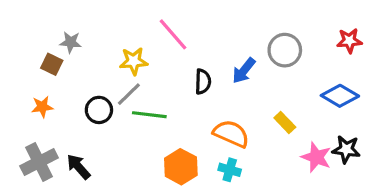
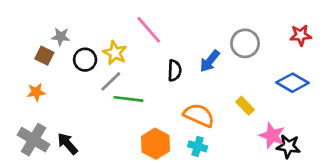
yellow star: (134, 61) -> (115, 53), turned 30
black circle: (99, 110) -> (85, 60), moved
black star: (346, 149) -> (288, 146), moved
gray cross: (39, 162) -> (34, 140), turned -32

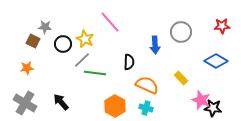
blue arrow: (210, 61) -> (155, 45), turned -42
black semicircle: (175, 70) -> (129, 62), moved
black arrow: (67, 144) -> (61, 102), moved

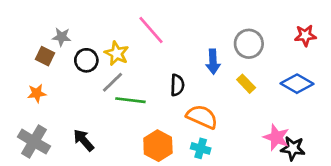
yellow rectangle: (181, 78) -> (246, 84), moved

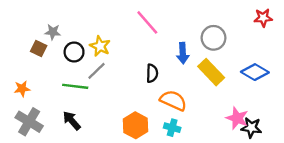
pink line: (151, 30) -> (147, 22), moved
red star: (305, 35) -> (263, 18), moved
yellow rectangle: (246, 84) -> (211, 72), size x1.6
orange star: (37, 93) -> (22, 89), moved
green line: (130, 100) -> (75, 86), moved

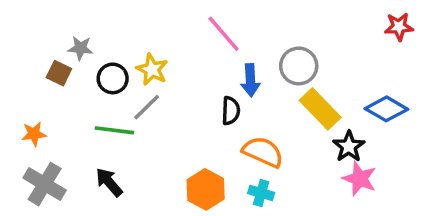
gray circle: (214, 38) -> (299, 66), moved
blue arrow: (183, 53) -> (250, 80), moved
black star: (251, 128) -> (349, 146), moved, turned 30

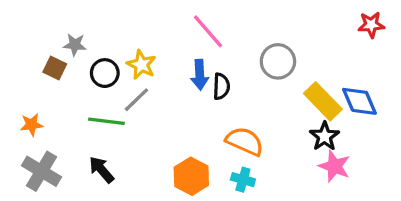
blue arrow: (250, 80) -> (200, 75), moved
yellow rectangle: (320, 109) -> (323, 101), moved
blue diamond: (386, 109) -> (360, 101), turned 36
black semicircle: (231, 111) -> (221, 86), moved

